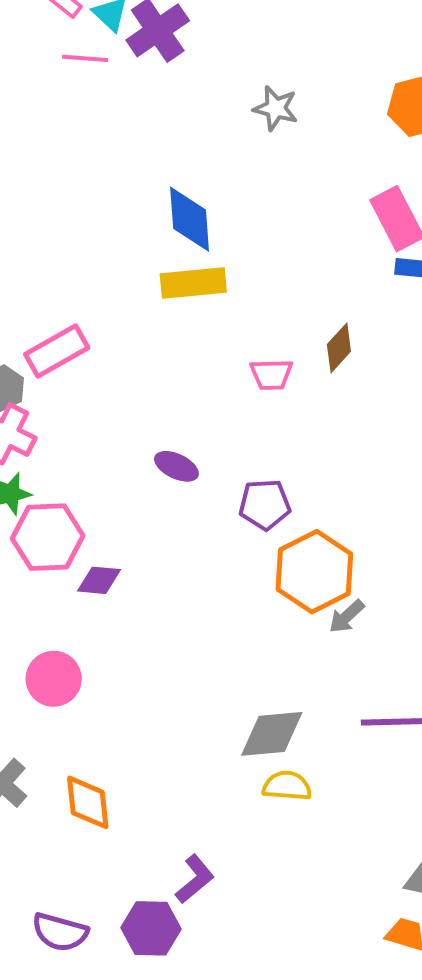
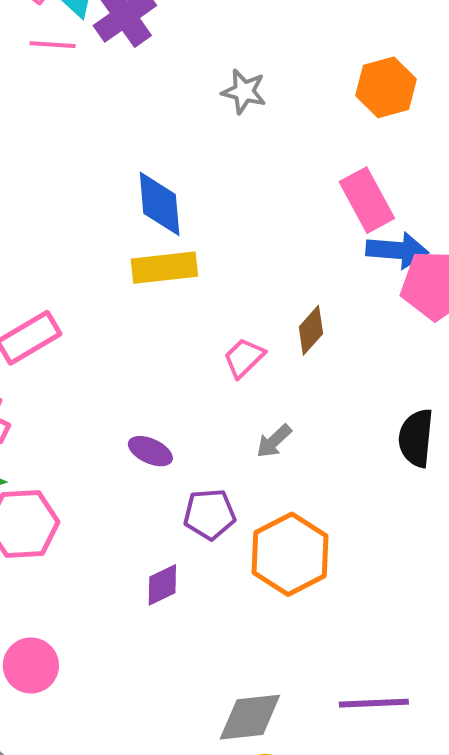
pink trapezoid: (271, 374) -> (244, 358), turned 138
purple pentagon: (265, 505) -> (210, 514), moved
purple diamond: (99, 580) -> (162, 585), moved, turned -30
gray arrow: (347, 617) -> (274, 441), moved

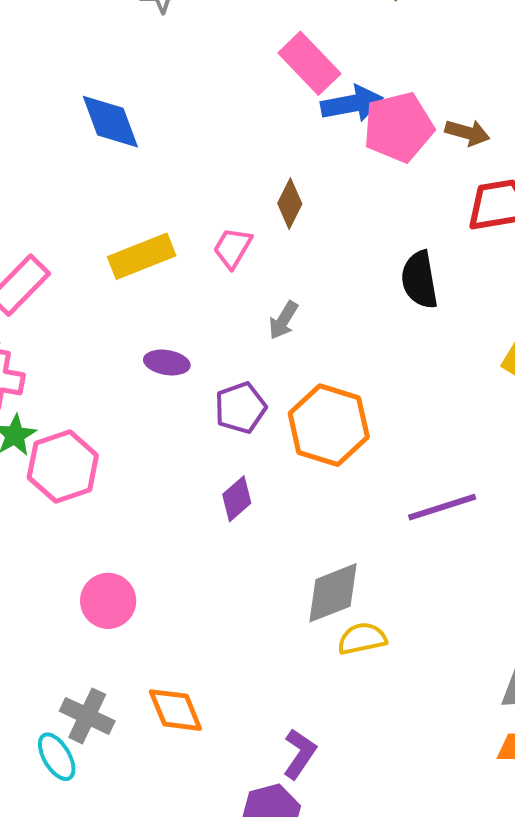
yellow rectangle: (164, 268) -> (142, 256), moved
purple diamond: (162, 585) -> (237, 499), moved
purple line: (374, 703) -> (442, 507), moved

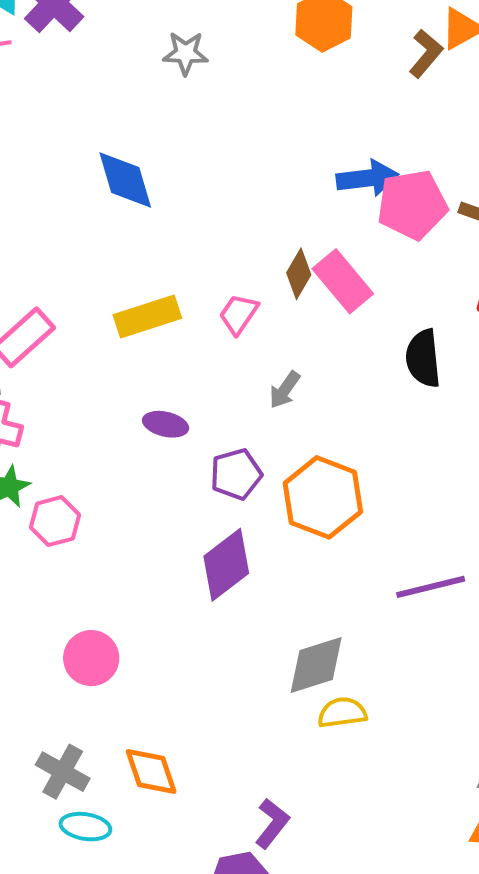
pink rectangle: (309, 63) -> (343, 281), moved
pink hexagon: (63, 467) -> (55, 521), size x0.7
purple diamond: (237, 499) -> (226, 565), size x1.6
cyan ellipse: (57, 757) -> (85, 827), moved, turned -54

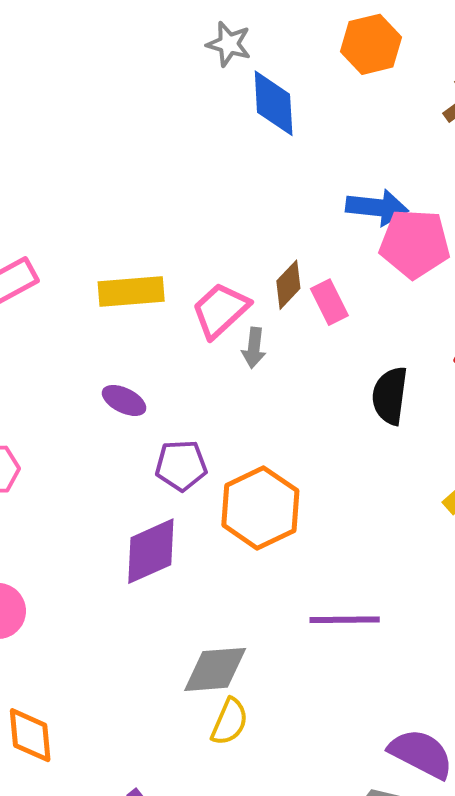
blue diamond: (125, 180) -> (274, 103), moved
pink rectangle: (343, 281) -> (329, 302), size x0.7
pink trapezoid: (239, 314) -> (220, 310), size x1.4
gray arrow: (285, 390) -> (254, 348), moved, turned -42
yellow semicircle: (342, 713) -> (230, 722), turned 108

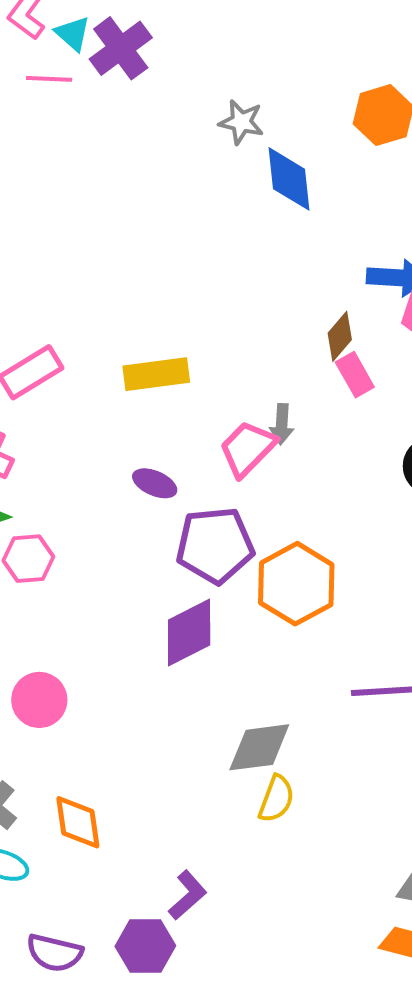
brown diamond: (288, 285) -> (340, 336), moved
pink trapezoid: (220, 310) -> (248, 448), moved
purple pentagon: (181, 465) -> (215, 545), size x1.5

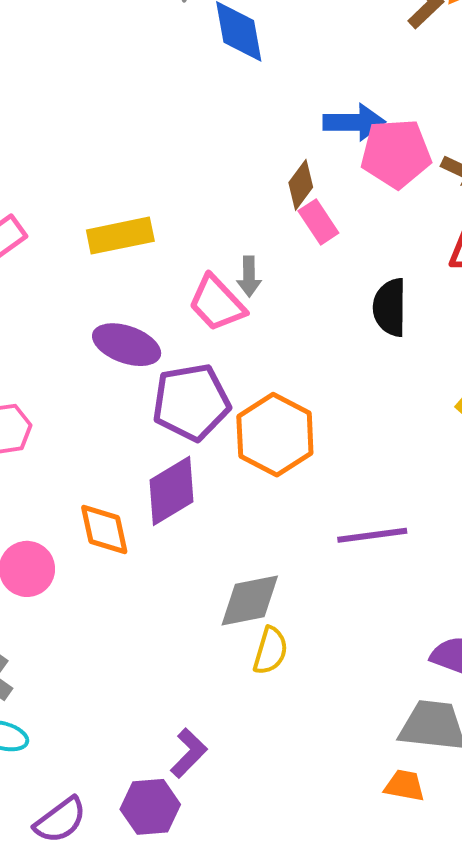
pink trapezoid: (248, 448) -> (217, 303), turned -84
purple ellipse: (155, 483) -> (127, 345), size x1.5
orange diamond: (78, 822) -> (104, 529), moved
purple semicircle: (55, 953) -> (60, 820), turned -46

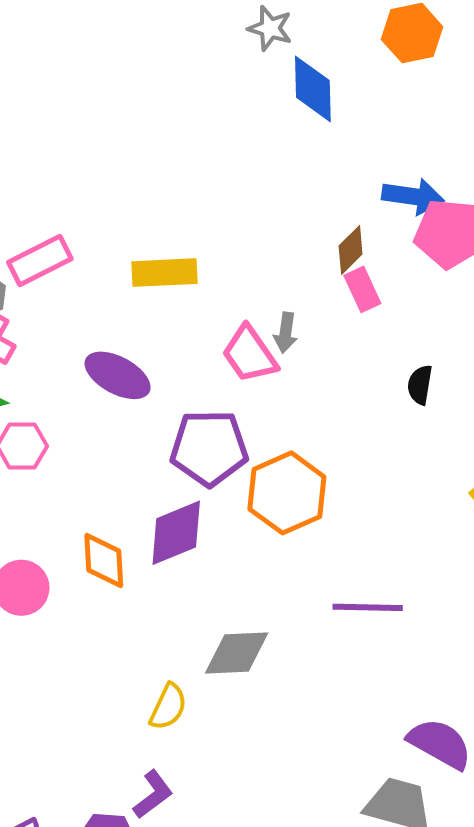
black semicircle: (390, 307) -> (420, 385), size x0.7
purple ellipse: (127, 345) -> (118, 375), moved
yellow semicircle: (270, 651) -> (168, 707), moved

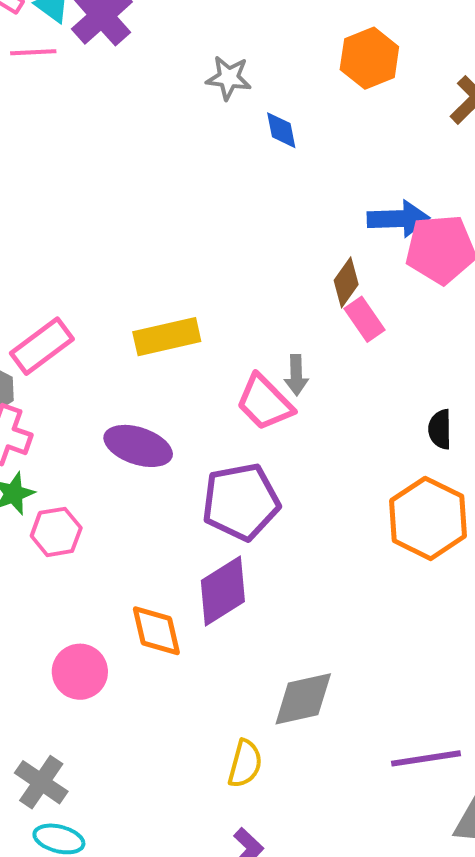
blue diamond: (313, 89) -> (281, 130), size x0.6
black semicircle: (420, 385) -> (440, 429), moved
orange hexagon: (287, 493) -> (428, 518), moved
purple line: (368, 607) -> (426, 758), moved

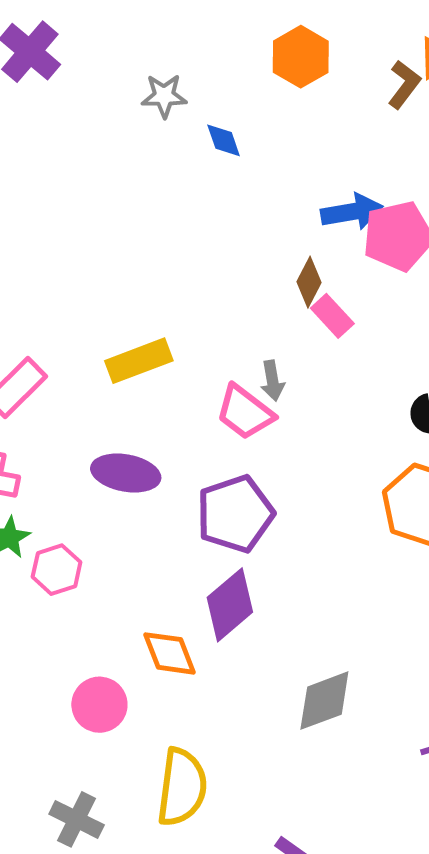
yellow semicircle: (245, 764) -> (182, 787), moved, size x1.6

